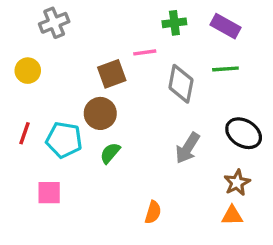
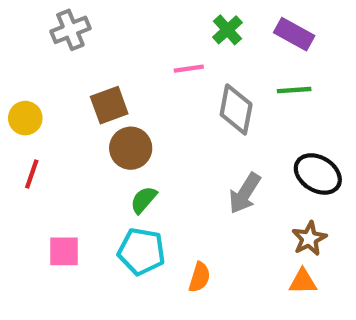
green cross: (174, 23) -> (227, 30), turned -35
yellow circle: (28, 71) -> (25, 118), moved
brown square: (112, 74) -> (109, 105), moved
cyan pentagon: (64, 140) -> (141, 251), moved

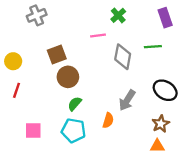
purple rectangle: (294, 34) -> (165, 18), moved, turned 42
orange semicircle: (200, 277) -> (108, 120), moved

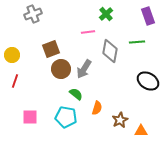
gray arrow: (127, 100) -> (84, 69), moved
green semicircle: (75, 104) -> (76, 94), moved, turned 88
brown star: (161, 124) -> (120, 120), moved

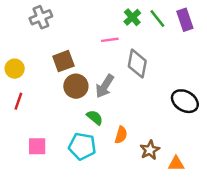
green line: (137, 42) -> (157, 18), moved, turned 56

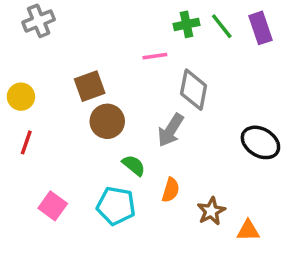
gray cross: (41, 17) -> (39, 21), moved
green cross: (132, 17) -> (187, 24), turned 30
gray arrow: (105, 86) -> (171, 130), moved
pink square: (37, 146) -> (53, 206), turned 36

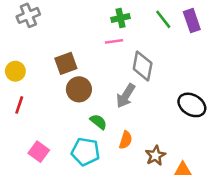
green cross: (187, 24) -> (120, 18), moved

